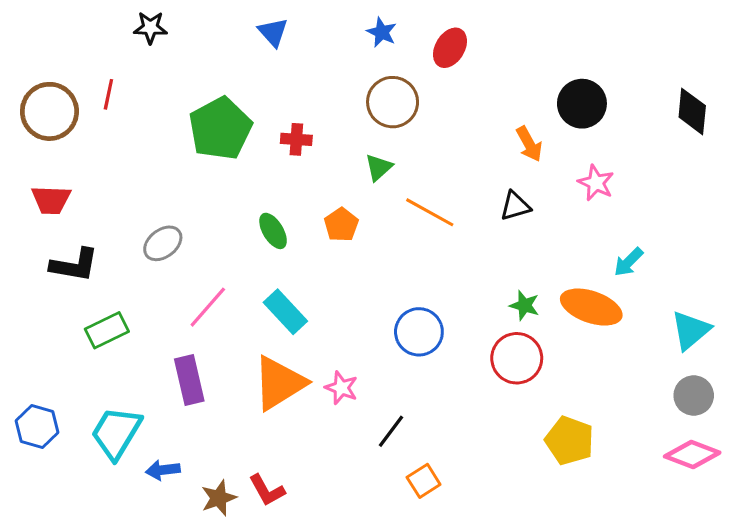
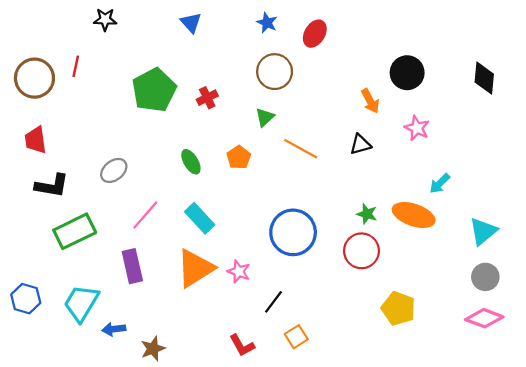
red cross: (296, 139) -> (207, 98), turned -30
red trapezoid: (51, 200) -> (36, 140), turned 80
green rectangle: (107, 330) -> (75, 231), size x1.4
blue circle: (419, 332) -> (293, 232), size x1.4
red L-shape: (267, 490) -> (242, 345), moved

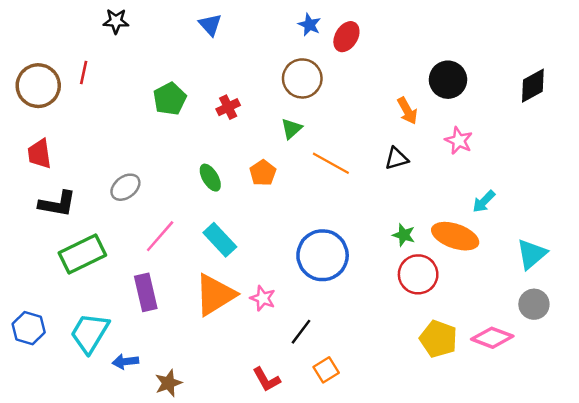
blue star: (267, 23) -> (309, 25), moved
black diamond: (484, 78) -> (533, 86), turned 56
green pentagon: (154, 90) -> (170, 99), size x0.7
red circle: (361, 251) -> (418, 274), moved
pink diamond: (484, 318) -> (492, 338), moved

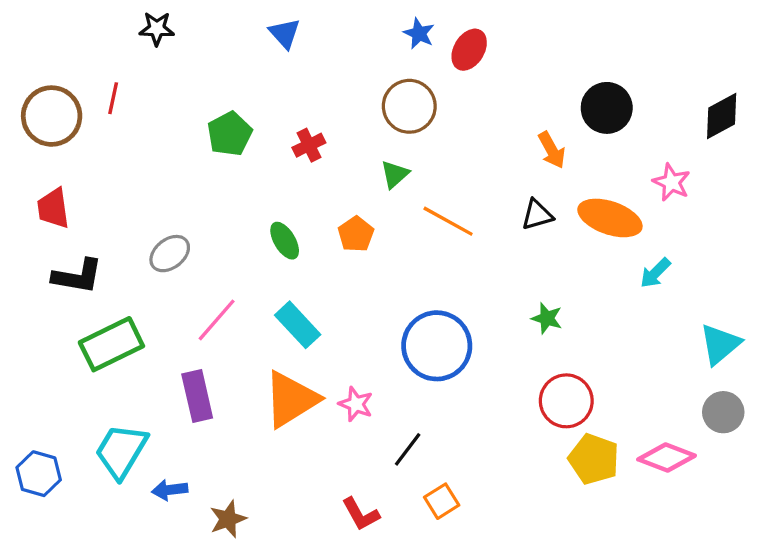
pink star: (459, 141) -> (671, 182), moved
orange ellipse: (455, 236) -> (610, 218), moved
red circle: (418, 274) -> (566, 401), moved
blue hexagon: (29, 328) -> (39, 474), moved

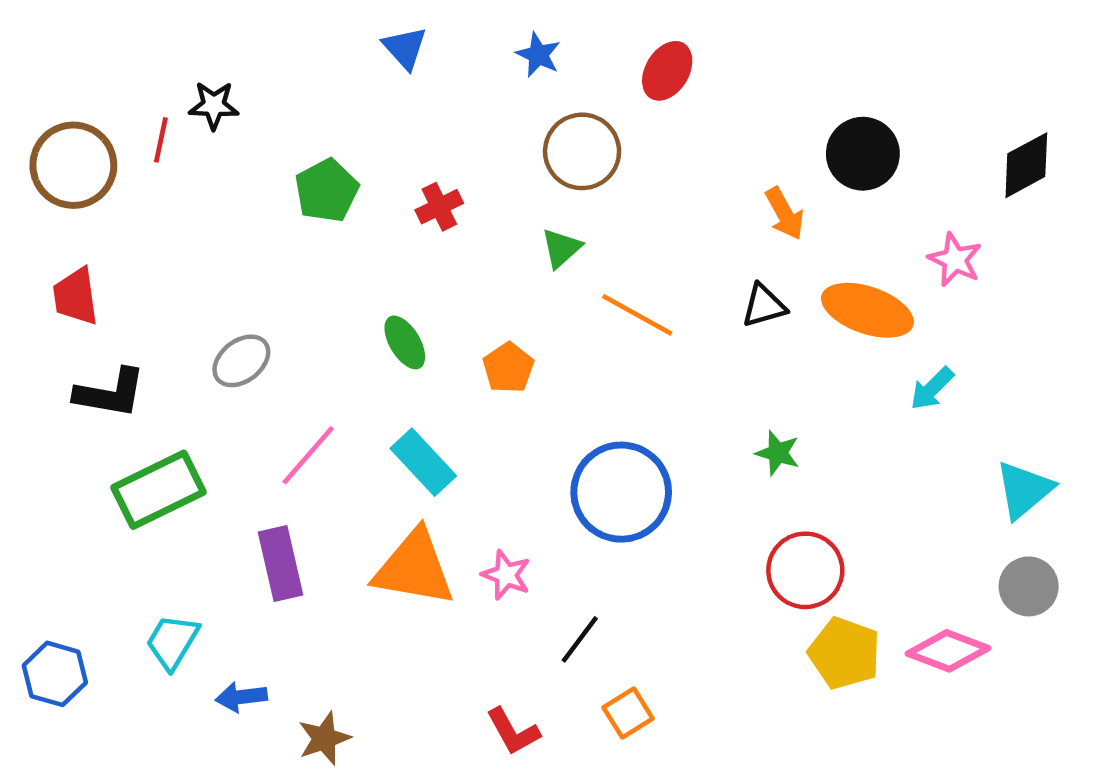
black star: (157, 29) -> (214, 105), moved
blue star: (419, 33) -> (538, 55), moved
orange pentagon: (356, 234) -> (508, 368), moved
orange triangle: (291, 399) -> (414, 568), turned 42
cyan trapezoid: (121, 451) -> (172, 642), size x0.7

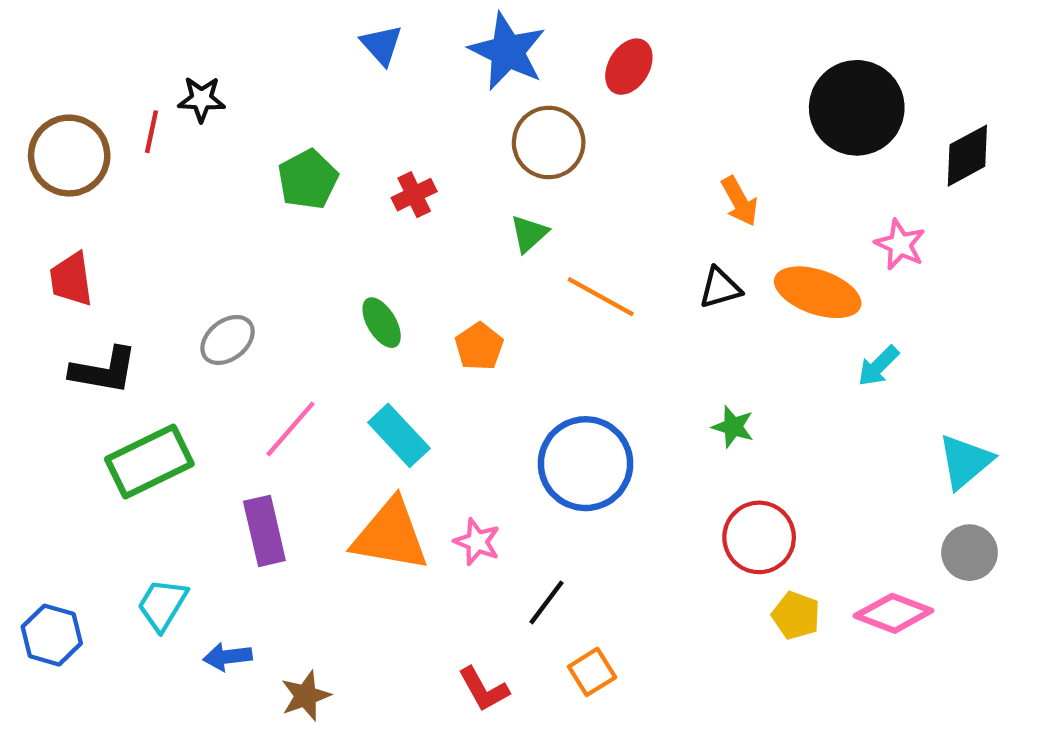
blue star: (538, 55) -> (507, 51), size x1.8
black circle: (863, 154) -> (857, 108), moved, size x1.4
yellow pentagon: (844, 653) -> (796, 616), size x0.7

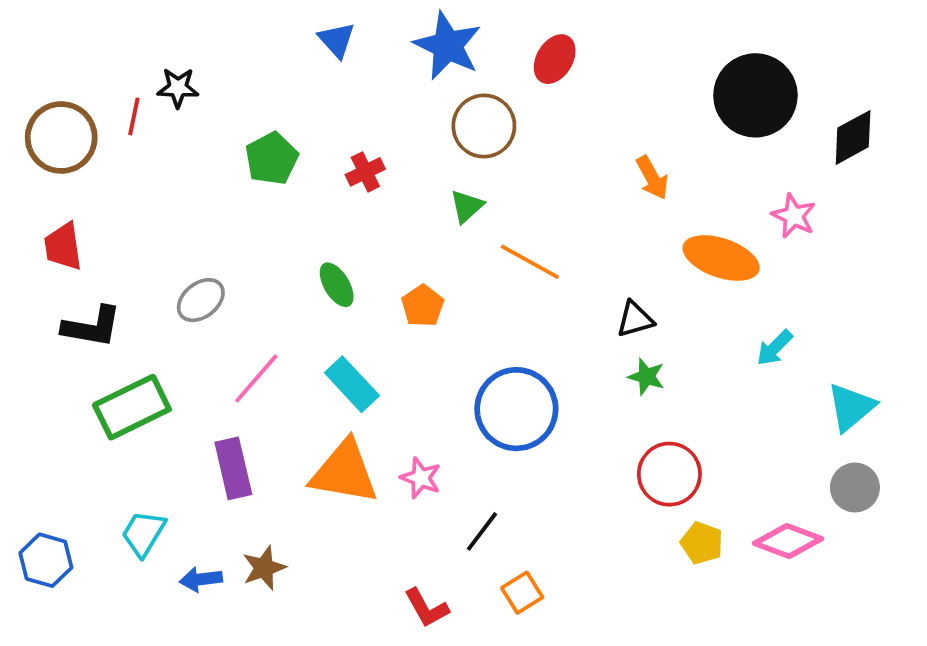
black triangle: (720, 288) -> (635, 319), moved
cyan arrow: (878, 366) -> (775, 348), moved
brown star: (306, 696) -> (264, 568), moved

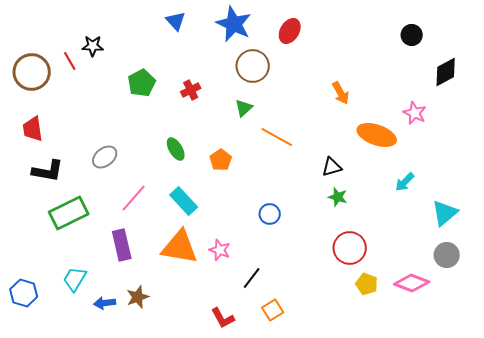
black circle: (755, 95) -> (412, 35), moved, size x0.5
red line: (134, 116) -> (70, 61), turned -42
blue circle: (516, 409) -> (270, 214), size x0.5

